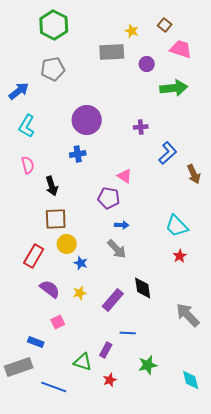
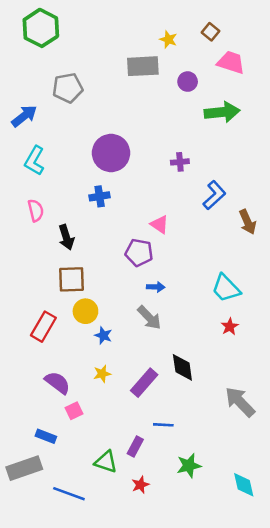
green hexagon: (54, 25) -> (41, 28), moved
purple semicircle: (50, 289) -> (57, 383), moved

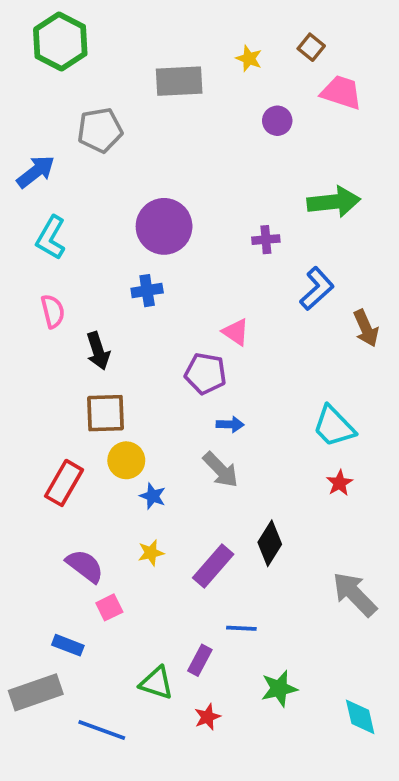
gray rectangle: (143, 66) -> (179, 81), moved
green arrow: (222, 112) -> (334, 202), moved
black diamond: (182, 367) -> (270, 543), turned 40

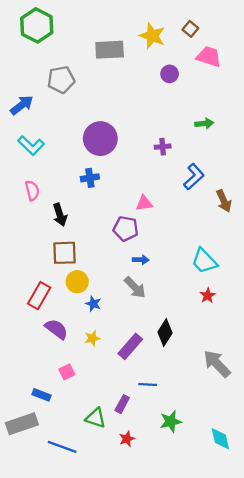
yellow star: (249, 58) -> (152, 36), size x1.6
green arrow: (334, 202) -> (204, 124), size x0.6
cyan L-shape: (51, 238) -> (31, 145), turned -76
pink triangle: (236, 332) -> (144, 203), turned -42
purple semicircle: (85, 566) -> (56, 329), moved

